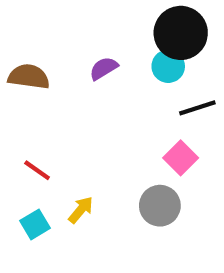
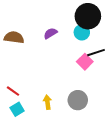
pink square: (181, 158) -> (85, 62), moved
red line: (37, 170) -> (13, 91), moved
yellow arrow: (81, 210) -> (47, 102), moved, turned -48

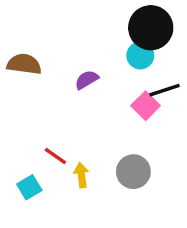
purple semicircle: (50, 33) -> (87, 80), moved
red line: (13, 91) -> (55, 156), moved

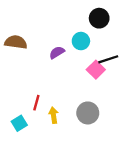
black circle: (151, 28) -> (99, 18), size x0.7
cyan circle: (140, 55) -> (81, 41), moved
red line: (55, 156) -> (36, 103), turned 70

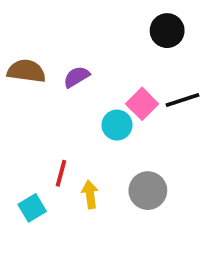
cyan circle: (81, 41) -> (117, 125), moved
purple semicircle: (57, 52) -> (77, 77), moved
pink square: (96, 70) -> (142, 104), moved

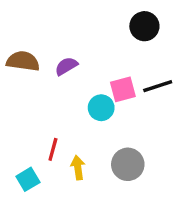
pink square: (142, 104) -> (123, 89), turned 30

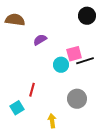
brown semicircle: (23, 61) -> (15, 20), moved
black line: (158, 86) -> (85, 61), moved
yellow arrow: (78, 168) -> (52, 121), moved

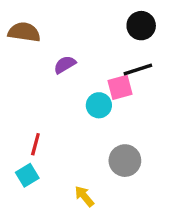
black line: (85, 61) -> (138, 69), moved
red line: (32, 90) -> (35, 144), moved
yellow arrow: (52, 121) -> (84, 196), turned -32

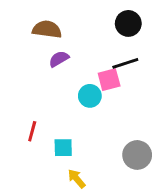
brown semicircle: (24, 32) -> (47, 29), moved
gray circle: (125, 161) -> (137, 155), moved
cyan square: (27, 175) -> (63, 148), moved, turned 30

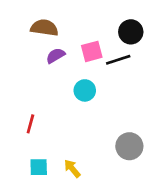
black circle: (128, 23) -> (131, 32), moved
pink square: (109, 80) -> (92, 51), moved
cyan square: (63, 148) -> (39, 167), moved

